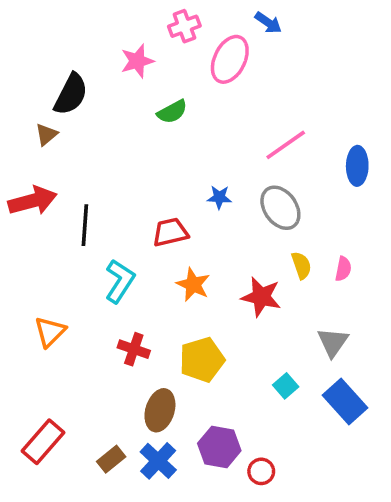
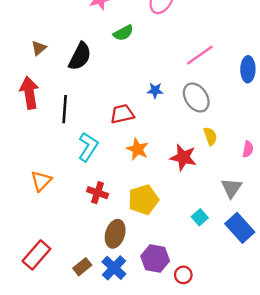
black semicircle: (71, 94) -> (80, 56), moved
red arrow: (33, 201) -> (29, 93), turned -84
pink semicircle: (343, 269) -> (248, 149), moved

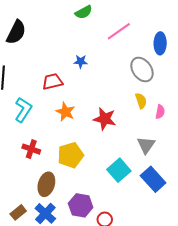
green semicircle: (123, 33) -> (84, 12), moved
gray ellipse: (196, 97) -> (142, 70), moved
yellow semicircle: (210, 136) -> (141, 101), moved
cyan square: (200, 217) -> (119, 170), size x1.6

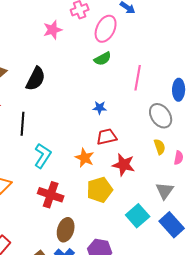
pink line: (119, 31) -> (138, 78), turned -45
red trapezoid: (52, 82) -> (107, 137), moved
red cross: (31, 149) -> (51, 195), size x1.4
yellow pentagon: (71, 155) -> (100, 190), moved

